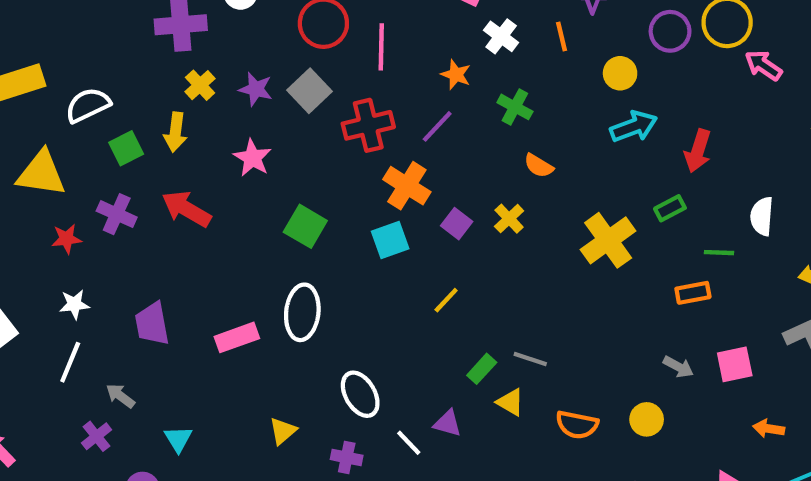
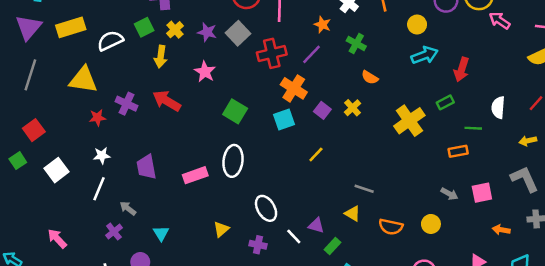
green square: (126, 148) -> (144, 27), moved
green rectangle: (482, 369) -> (333, 246), moved

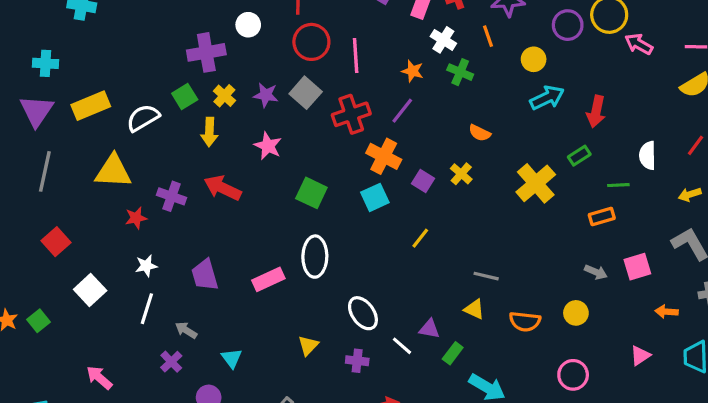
green cross: (356, 43) -> (460, 72), moved
green square: (18, 161) -> (39, 321), moved

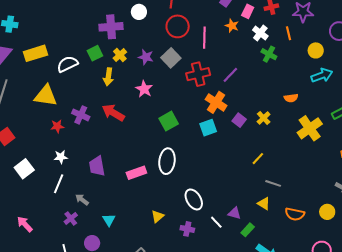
orange star: (413, 71) -> (232, 26), moved
orange semicircle: (480, 133) -> (291, 98), moved, turned -40
green square: (311, 193) -> (169, 121), turned 30
yellow line: (420, 238) -> (258, 159), moved

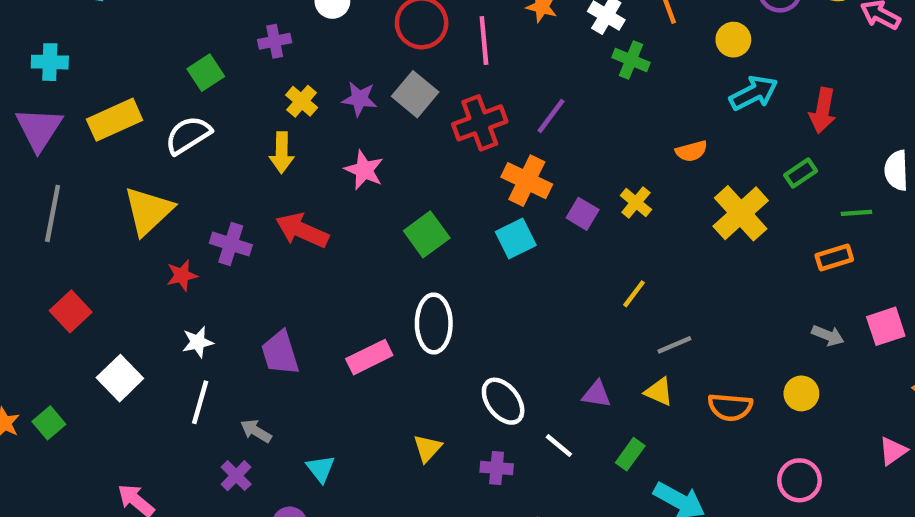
purple cross: (111, 27) -> (275, 41), size x0.6
green square: (95, 53) -> (206, 73), moved
yellow triangle: (46, 96) -> (148, 211), turned -45
gray line: (273, 183) -> (674, 345), turned -35
purple triangle: (234, 213) -> (597, 394), moved

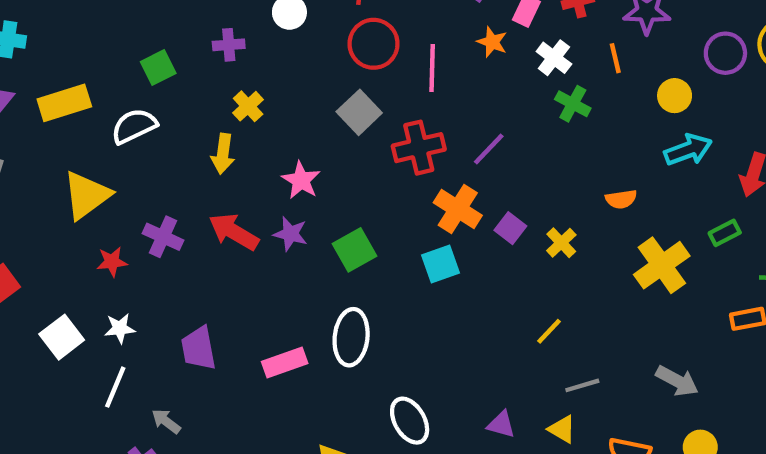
purple star: (359, 99) -> (290, 234), moved
purple square: (583, 214) -> (510, 228), moved
gray arrow: (828, 335) -> (677, 381), moved, size x1.4
white square: (120, 378) -> (62, 337), moved

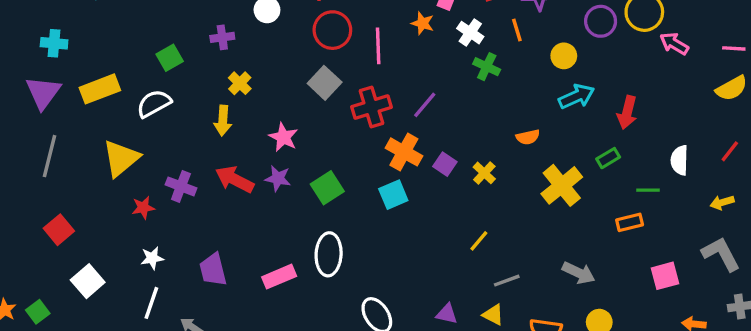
white square: (62, 337) -> (88, 281), moved

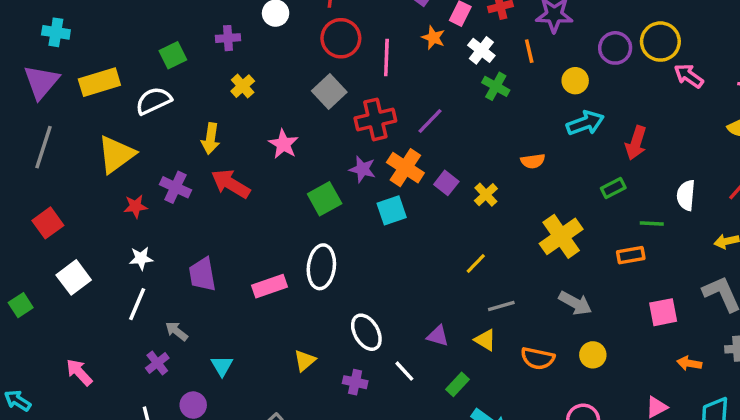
yellow arrow: (223, 121) -> (211, 139), moved
purple star: (278, 178) -> (362, 169), moved
yellow cross: (562, 185) -> (561, 236), moved

